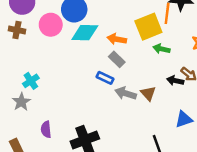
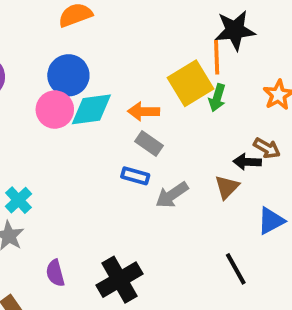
pink circle: (51, 25) -> (55, 110), moved
green arrow: (161, 49) -> (217, 98), moved, turned -77
gray arrow: (126, 93) -> (172, 195), turned -42
brown triangle: (148, 93) -> (227, 187), moved, turned 35

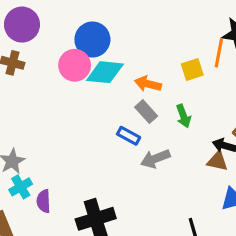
yellow square: (191, 83) -> (192, 69), size x0.6
green arrow: (217, 98) -> (183, 116), moved, turned -50
brown triangle: (227, 187) -> (217, 161), moved, turned 45
cyan cross: (18, 200) -> (21, 187), moved

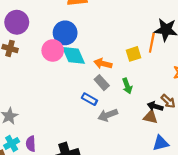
cyan diamond: (105, 72) -> (74, 55), turned 60
cyan cross: (21, 187) -> (12, 143), moved

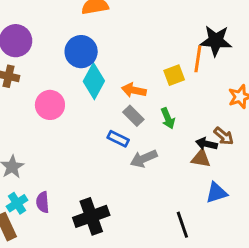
pink circle: (53, 50) -> (50, 105), moved
cyan diamond: (74, 55) -> (94, 81), turned 55

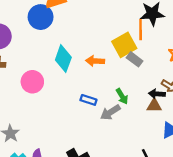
blue circle: (81, 52) -> (41, 17), moved
yellow square: (174, 75) -> (124, 45), size x1.5
gray rectangle: (133, 116) -> (135, 59), moved
green arrow: (168, 118) -> (122, 96), moved

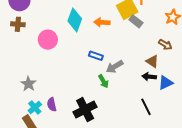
black arrow: (157, 94) -> (149, 77), moved
green arrow: (122, 96) -> (103, 81), moved
brown triangle: (154, 106) -> (152, 61), turned 32

